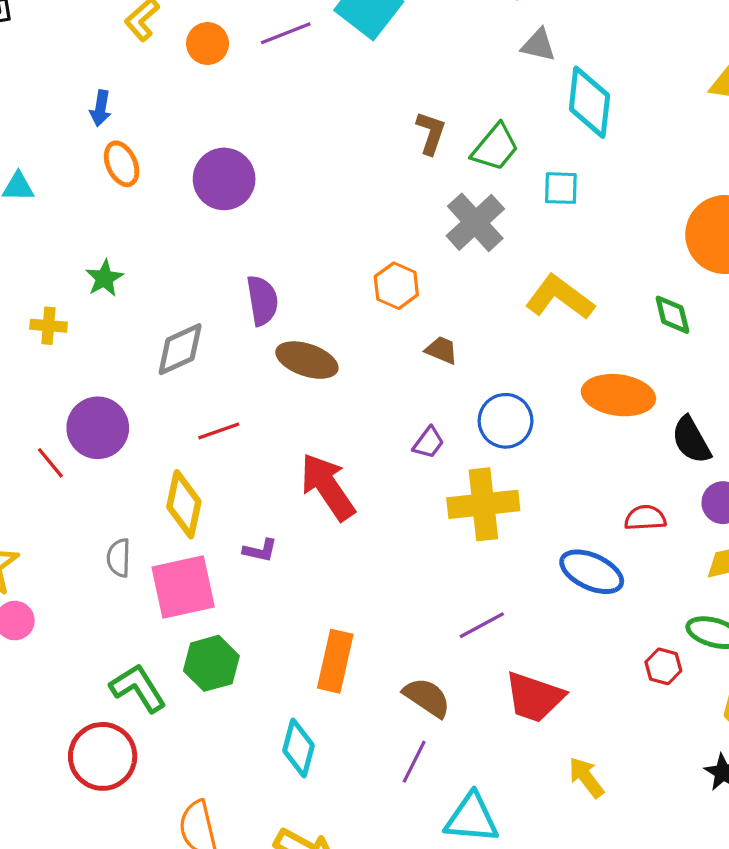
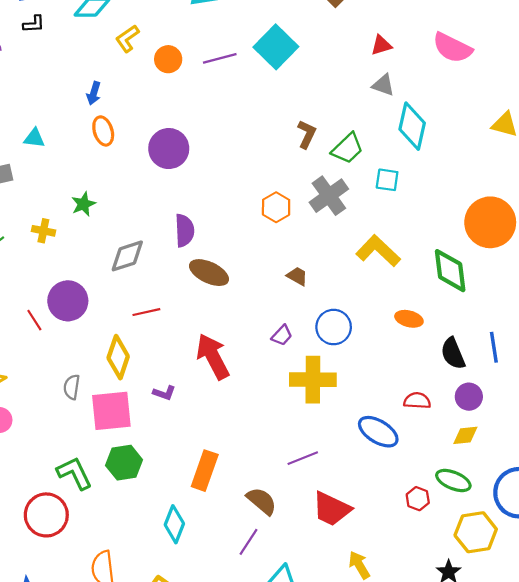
orange hexagon: (396, 286) -> (276, 207), moved
green diamond: (672, 315) -> (450, 271), size x1.6
orange ellipse: (618, 395) -> (409, 319), size x0.6

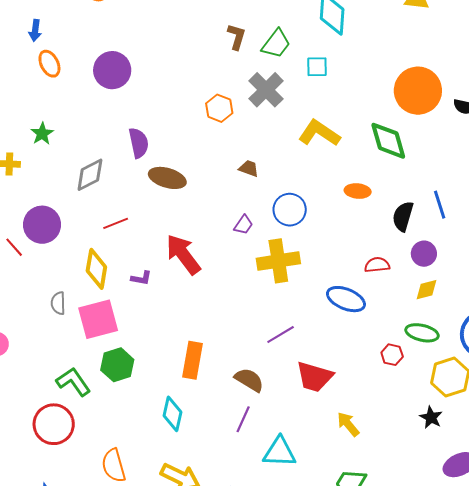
black semicircle: (453, 353) -> (403, 216), turned 48
purple L-shape: (164, 393) -> (141, 278), moved

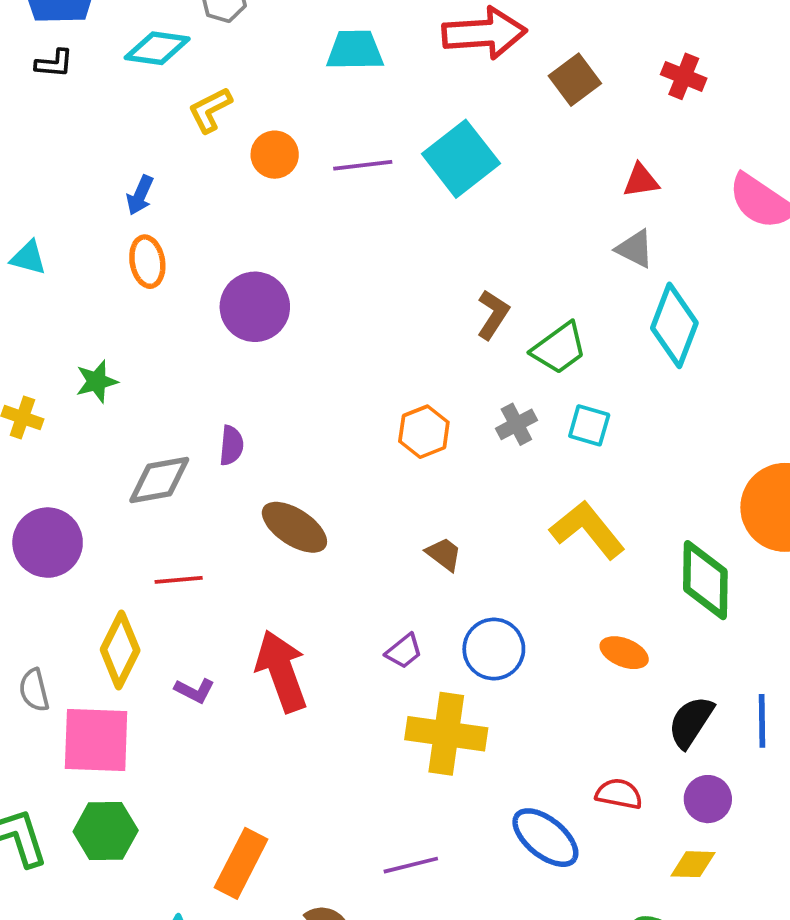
cyan square: (317, 67) -> (589, 425), moved
gray cross: (266, 90) -> (516, 424), size x0.6
purple semicircle: (139, 143) -> (231, 445), moved, size x0.7
gray semicircle: (58, 303) -> (34, 690), turned -30

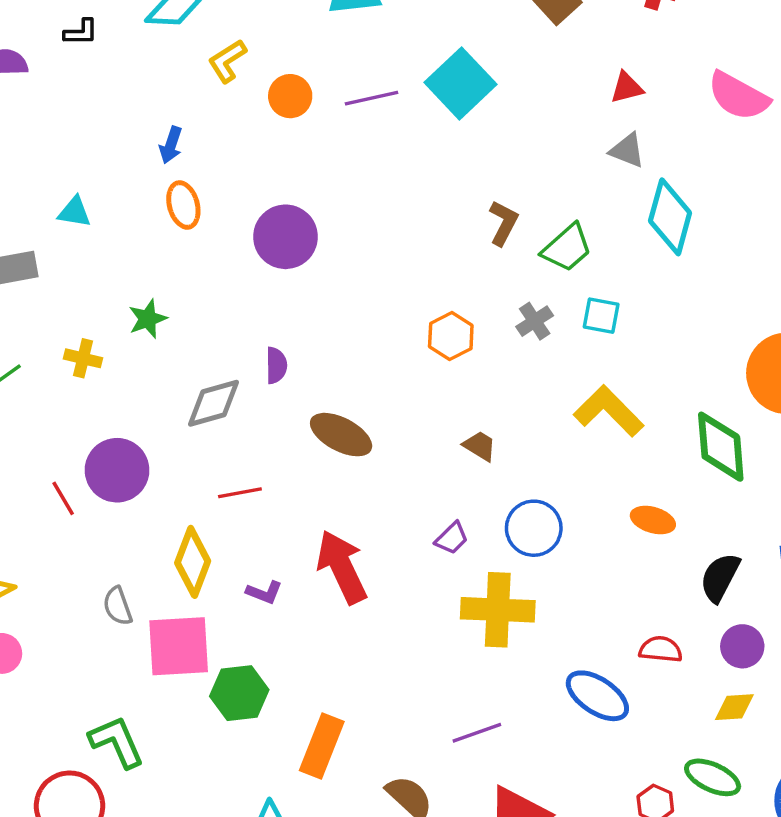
green hexagon: (106, 831) -> (239, 693), moved

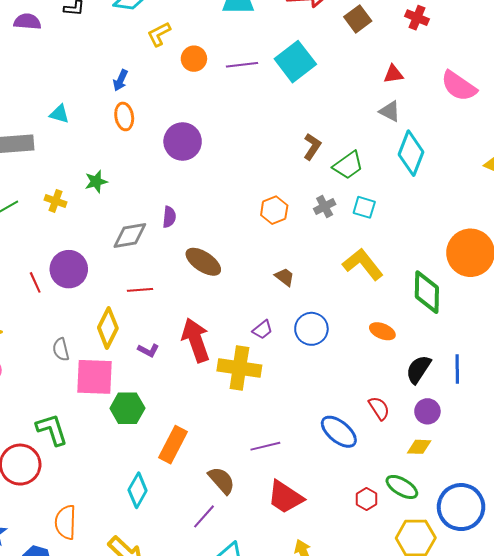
yellow cross: (498, 610) -> (239, 368), moved
red semicircle: (661, 649) -> (379, 408), turned 45

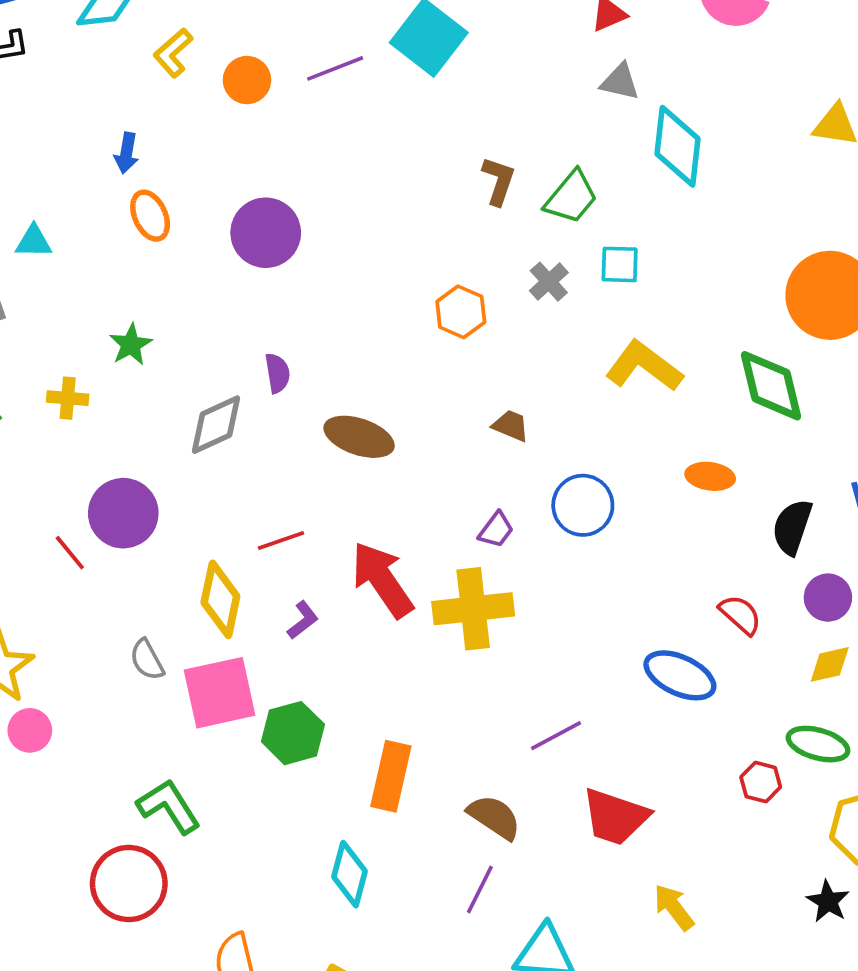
red line: (140, 290) -> (281, 540), moved
purple L-shape: (148, 350) -> (303, 620), turned -50

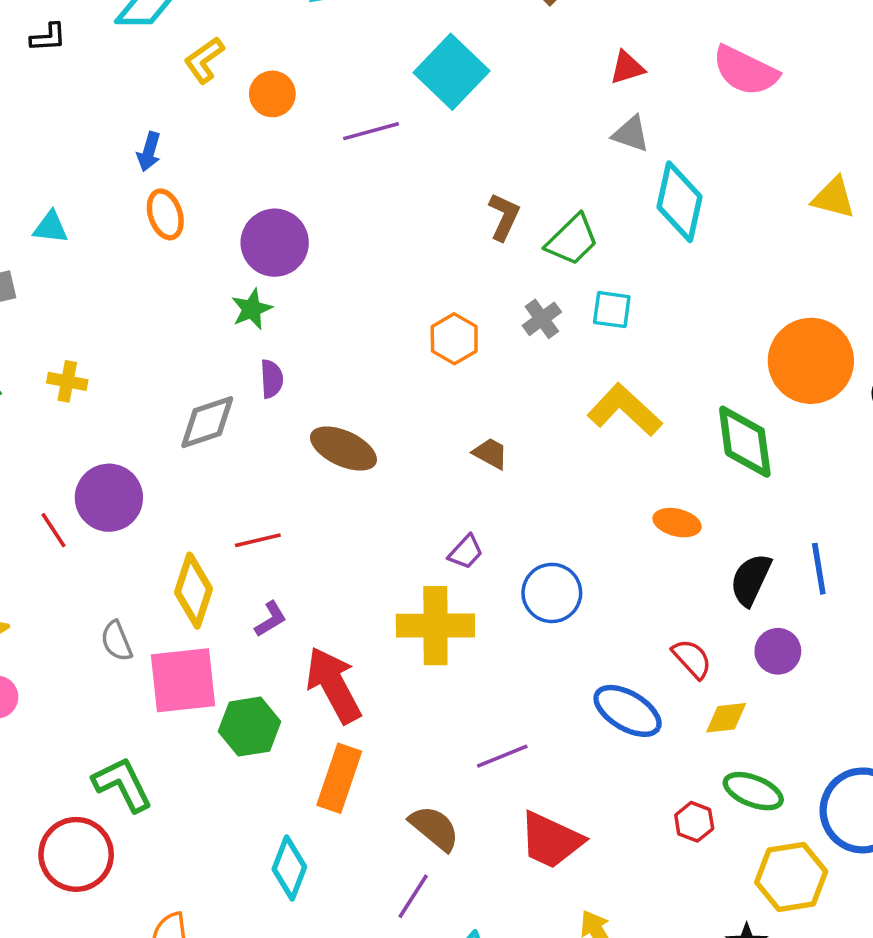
purple line: (335, 68) -> (371, 131), moved
green star: (131, 345) -> (252, 309), moved
blue circle: (583, 505) -> (552, 593), moved
red arrow: (382, 580) -> (334, 685), moved
yellow diamond: (830, 664) -> (726, 718), moved

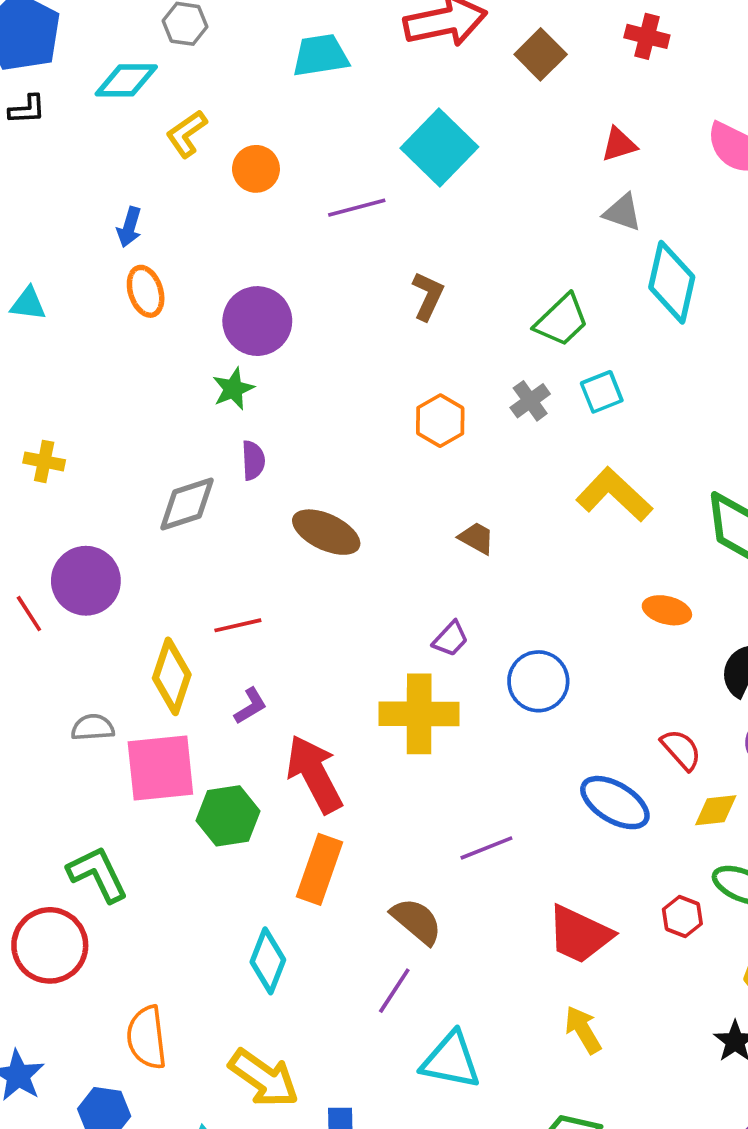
brown L-shape: (504, 217) -> (428, 296), moved
cyan square: (612, 310) -> (602, 392), turned -30
gray semicircle: (117, 641) -> (93, 727), turned 108
red trapezoid: (551, 840) -> (580, 934), moved

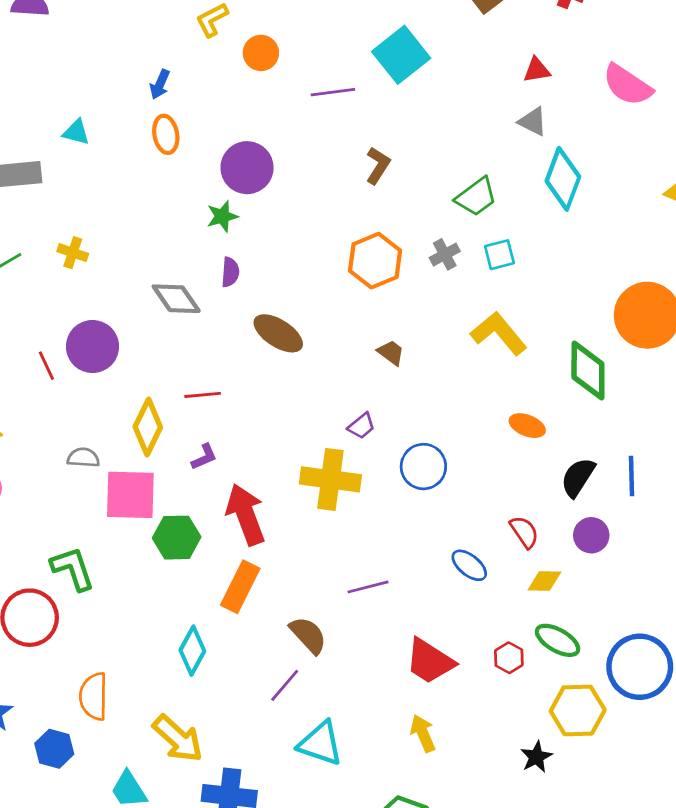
orange hexagon: (440, 421) -> (375, 261), size x1.4
gray diamond: (187, 504) -> (176, 299), turned 66
blue ellipse: (615, 803) -> (469, 565), size x0.7

